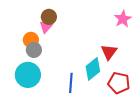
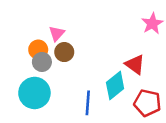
brown circle: (49, 17) -> (64, 52), moved
red triangle: (109, 52) -> (135, 64), turned -30

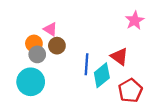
pink triangle: (57, 33) -> (50, 29), turned -40
blue line: (88, 103) -> (87, 64), moved
red pentagon: (147, 103) -> (130, 91), turned 30

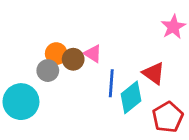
pink triangle: (50, 29) -> (93, 54), moved
orange circle: (34, 43) -> (56, 54), moved
cyan circle: (31, 82) -> (21, 102), moved

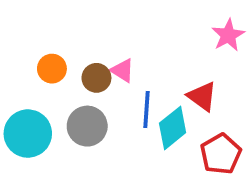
orange circle: (56, 54) -> (52, 69), moved
gray circle: (48, 71) -> (87, 126), moved, size x1.4

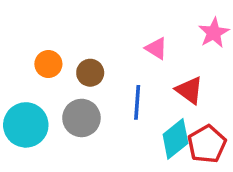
pink triangle: (122, 70) -> (156, 48), moved
cyan diamond: (173, 128) -> (175, 139), moved

